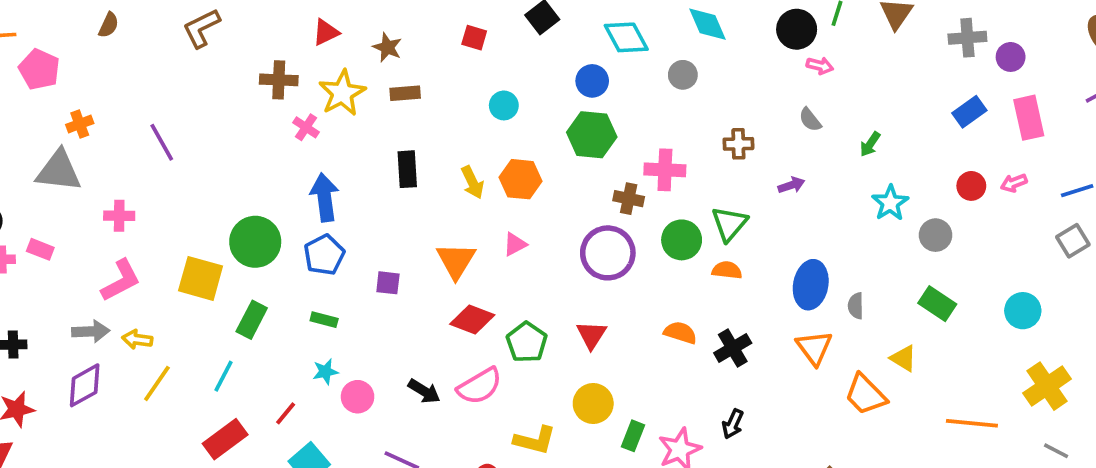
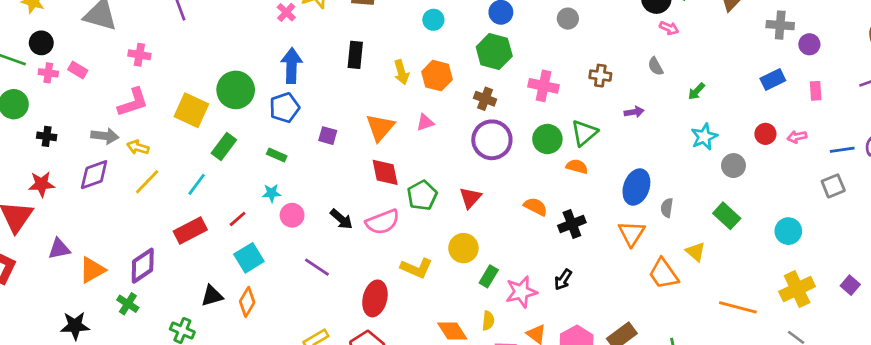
pink rectangle: (1029, 118) -> (816, 91), size x0.6
brown cross: (629, 199) -> (485, 99), moved
red diamond: (472, 320) -> (385, 172), turned 48

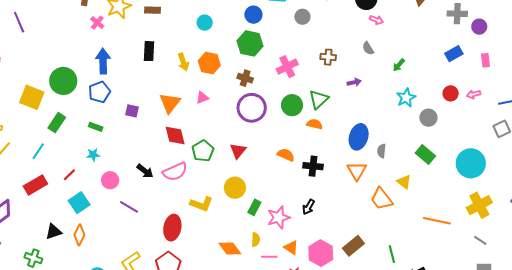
pink cross: (544, 86) -> (287, 67), turned -35
pink circle: (292, 215) -> (110, 180), moved
black cross: (572, 224) -> (313, 166), turned 30
cyan circle: (788, 231) -> (471, 163), size x1.5

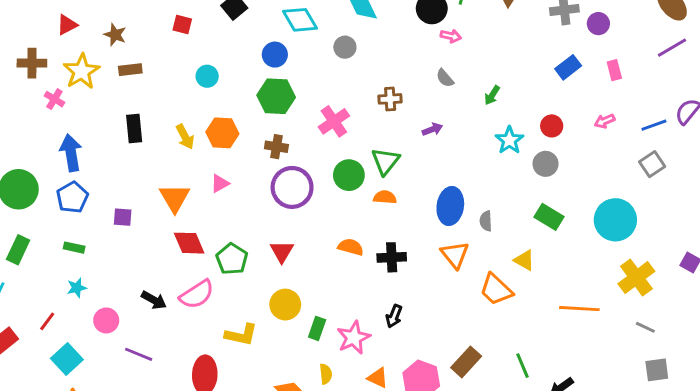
red circle: (451, 93) -> (552, 126), moved

